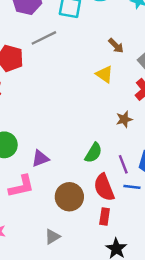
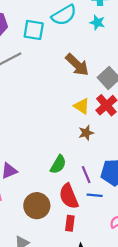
brown arrow: (116, 46) -> (77, 65), size x1.6
yellow triangle: (104, 74) -> (82, 106), moved

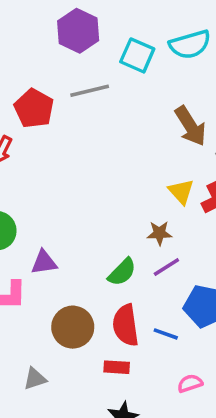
brown star: (86, 133) -> (159, 233), moved
purple line: (86, 175) -> (166, 267), moved, turned 66
red rectangle: (70, 223) -> (117, 367), turned 72

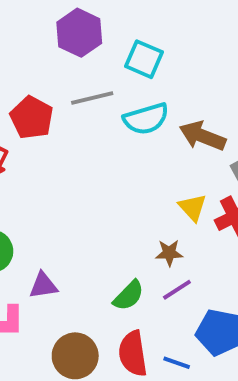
cyan semicircle: (190, 44) -> (146, 119), moved
brown arrow: (190, 126) -> (202, 136), turned 144

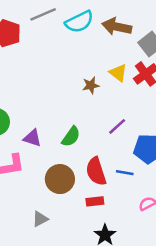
brown star: (169, 253) -> (91, 85), moved
purple triangle: (43, 285) -> (32, 138), turned 36
green semicircle: (129, 296) -> (71, 137), moved

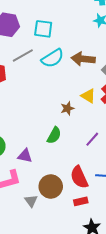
green semicircle: (71, 137) -> (54, 135), moved
gray triangle: (40, 219) -> (31, 201), moved, turned -32

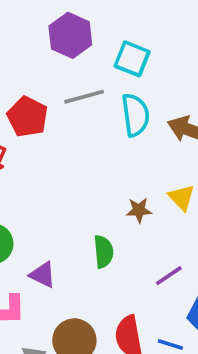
cyan semicircle: (53, 58) -> (135, 115), turned -80
green semicircle: (54, 135) -> (103, 252), turned -48

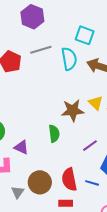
cyan square: (132, 59) -> (85, 35), moved
brown star: (139, 210) -> (73, 110), size x1.6

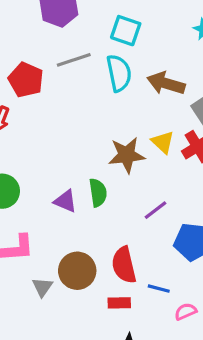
cyan square: (85, 35) -> (126, 31), moved
purple triangle: (21, 147) -> (65, 201), moved
blue line: (92, 183) -> (159, 289), moved

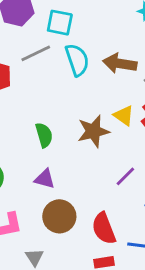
cyan square: (126, 31) -> (60, 23), moved
green semicircle: (98, 193) -> (44, 135), moved
brown circle: (77, 271) -> (59, 216), moved

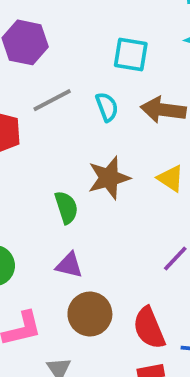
cyan square: (60, 23) -> (131, 55), moved
cyan semicircle: (77, 60) -> (107, 107), size x0.7
brown star: (93, 131) -> (109, 178), moved

